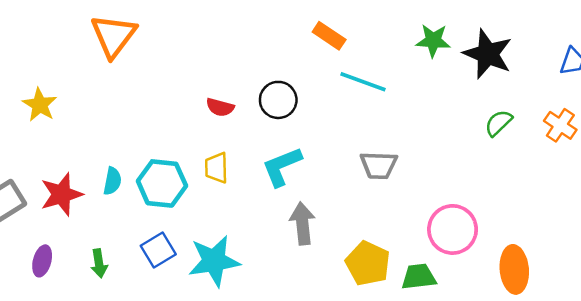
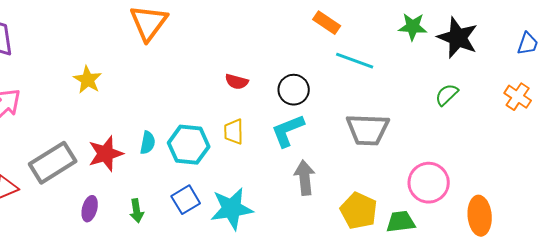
black circle: (278, 100) -> (294, 90), moved
green semicircle: (499, 123) -> (447, 95), moved
gray trapezoid: (379, 165) -> (368, 130), size x1.4

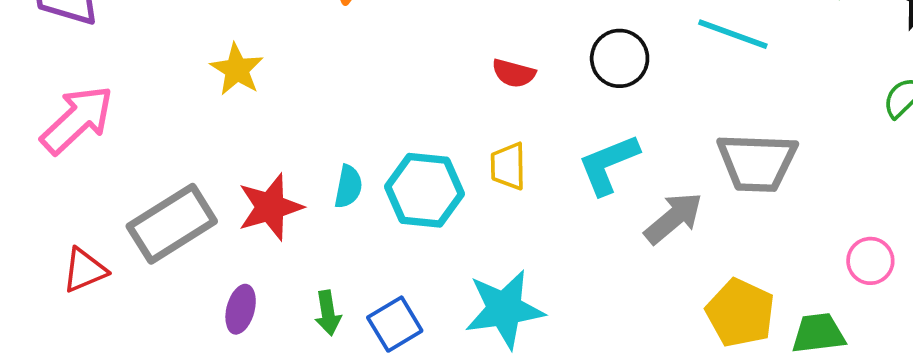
black circle: (294, 90) -> (620, 58), moved
gray arrow: (305, 178) -> (673, 218), moved, turned 56
pink circle: (429, 183) -> (870, 261), size x0.6
blue square: (186, 200) -> (395, 324), moved

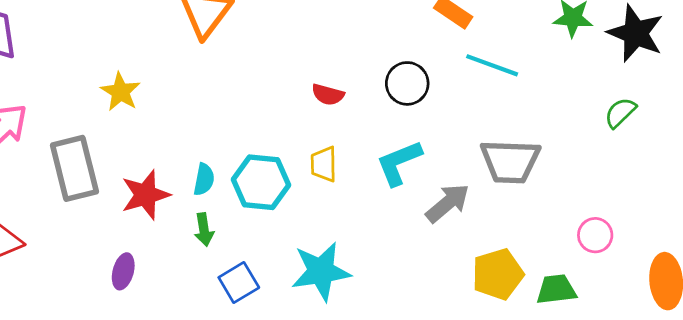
gray rectangle: (172, 224) -> (74, 168), moved, turned -72
green arrow: (328, 313) -> (204, 230), moved
yellow pentagon: (740, 313) -> (498, 274), turned 30

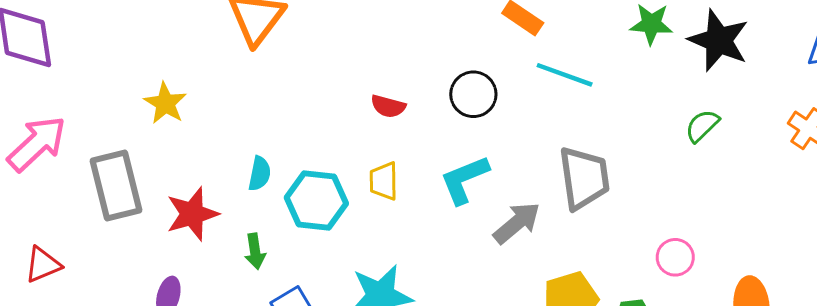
gray trapezoid: (510, 161) -> (584, 178), turned -100
cyan semicircle: (204, 179) -> (260, 174), moved

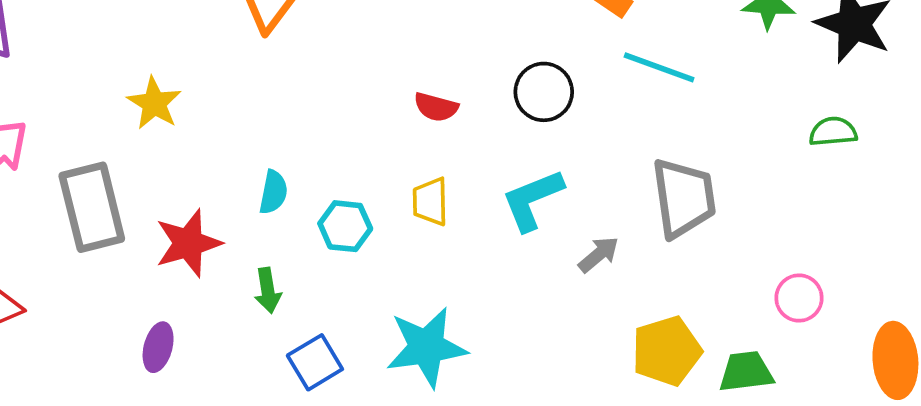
green semicircle: (702, 126) -> (833, 132), turned 39
cyan hexagon: (316, 200) -> (345, 226), size x0.7
gray arrow: (517, 223) -> (599, 255), size x0.7

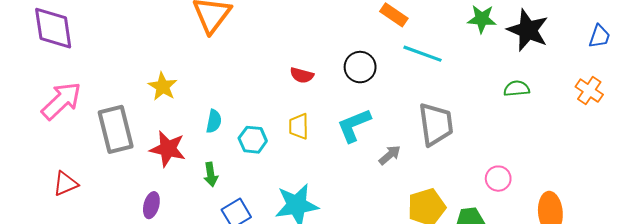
yellow star: (154, 103) -> (163, 86), moved
red star: (188, 243) -> (168, 149), turned 30

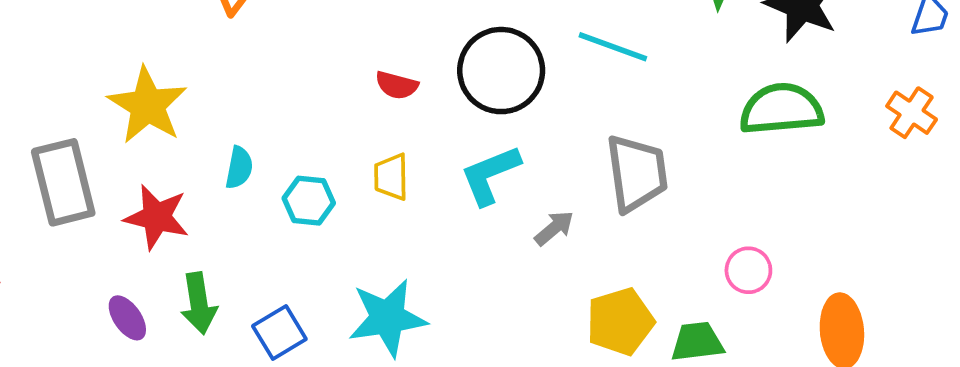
black circle: (360, 67) -> (501, 71), size x1.5
yellow star: (163, 86) -> (147, 105), size x1.5
green semicircle: (517, 89) -> (781, 109), size x1.8
green arrow: (211, 174) -> (199, 303), moved, size x1.4
purple ellipse: (151, 205) -> (127, 318), turned -50

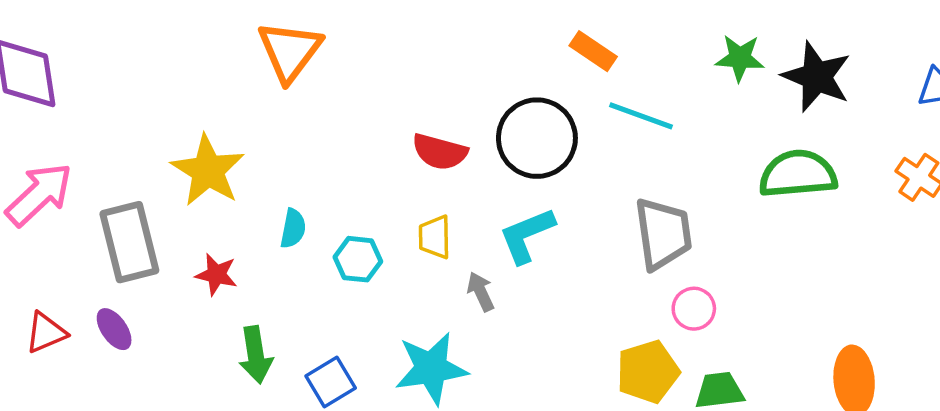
red semicircle: (397, 85) -> (440, 152), size x1.4
red star: (157, 217) -> (216, 275), size x0.7
gray arrow: (554, 228) -> (481, 292), moved, turned -75
pink circle: (748, 270) -> (694, 309), moved
purple ellipse: (127, 318) -> (114, 329), moved

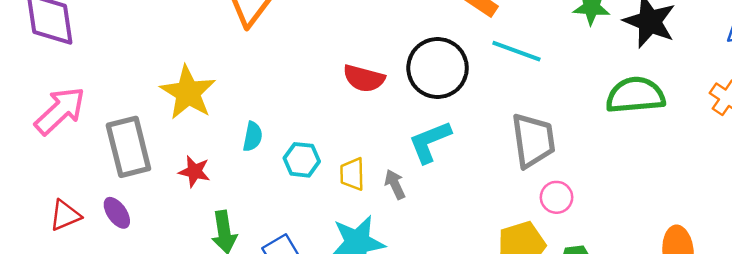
yellow trapezoid: (435, 237) -> (352, 174), moved

